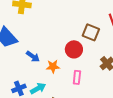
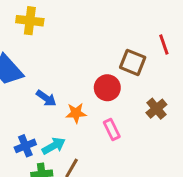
pink rectangle: (77, 77) -> (112, 129), turned -32

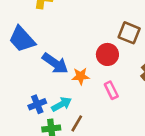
blue arrow: (46, 98) -> (55, 63), size x1.5

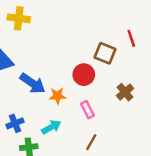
cyan arrow: (61, 104) -> (51, 127), moved
brown line: (77, 123) -> (91, 142), moved

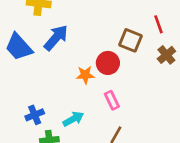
blue arrow: (33, 83) -> (56, 38), moved, turned -84
brown cross: (125, 92) -> (166, 55), moved
orange star: (58, 96) -> (85, 75), moved

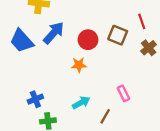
red circle: (108, 63) -> (88, 40), moved
pink rectangle: (112, 100) -> (123, 93), moved
cyan arrow: (73, 119) -> (81, 103), moved

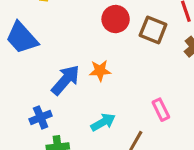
blue arrow: (54, 33) -> (66, 80), moved
red circle: (88, 40) -> (116, 19), moved

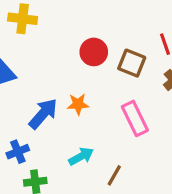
pink rectangle: (161, 110) -> (135, 118), moved, size x1.5

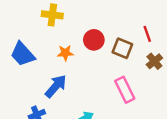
yellow cross: (23, 19) -> (52, 15), moved
orange star: (78, 104) -> (65, 53), moved

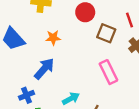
red circle: (94, 40) -> (85, 12), moved

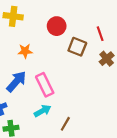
pink rectangle: (108, 72) -> (45, 85), moved

